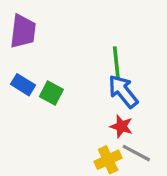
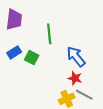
green line: (116, 63) -> (49, 34), moved
blue rectangle: (23, 85) -> (14, 52), turned -64

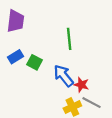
green line: (49, 34) -> (69, 39), moved
blue arrow: (76, 57) -> (64, 76), moved

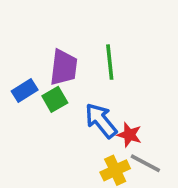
purple trapezoid: (16, 21) -> (64, 67), moved
green square: (34, 62) -> (55, 99), turned 32

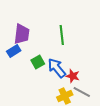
purple trapezoid: (64, 67) -> (22, 34), moved
green square: (55, 99) -> (38, 62), moved

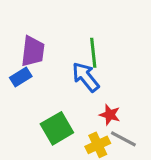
green square: (38, 62) -> (57, 128), moved, size x1.5
blue arrow: (57, 68) -> (86, 77), moved

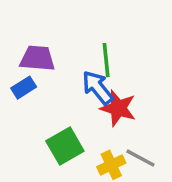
purple trapezoid: (33, 51) -> (37, 58), turned -92
red star: (110, 115) -> (118, 108), moved, size x1.5

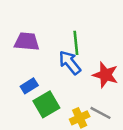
blue rectangle: (24, 88) -> (29, 86), moved
red star: (118, 108) -> (105, 75), moved

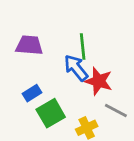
red star: (105, 75) -> (99, 81), moved
gray line: (101, 113) -> (116, 110), moved

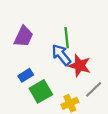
purple trapezoid: (29, 45) -> (24, 37), turned 110
gray line: (116, 110) -> (94, 89), turned -72

